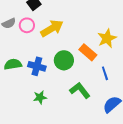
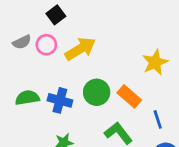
orange rectangle: (88, 52) -> (129, 96), moved
blue line: (105, 73) -> (158, 119), moved

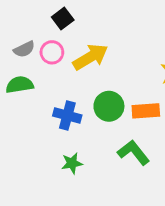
orange rectangle: (129, 96) -> (146, 111), turned -45
green semicircle: (27, 98) -> (20, 85), moved

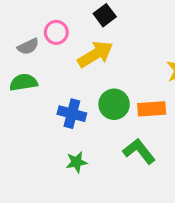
black square: (63, 18) -> (105, 15), moved
pink circle: (52, 52) -> (56, 32), moved

